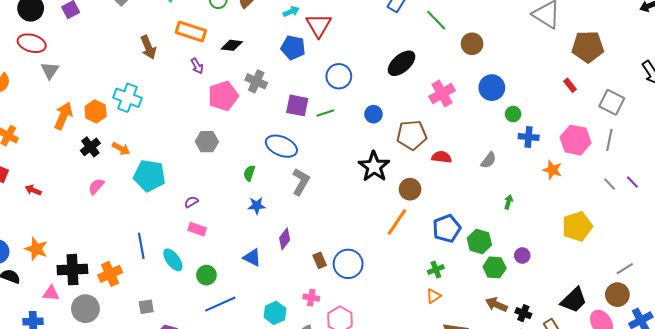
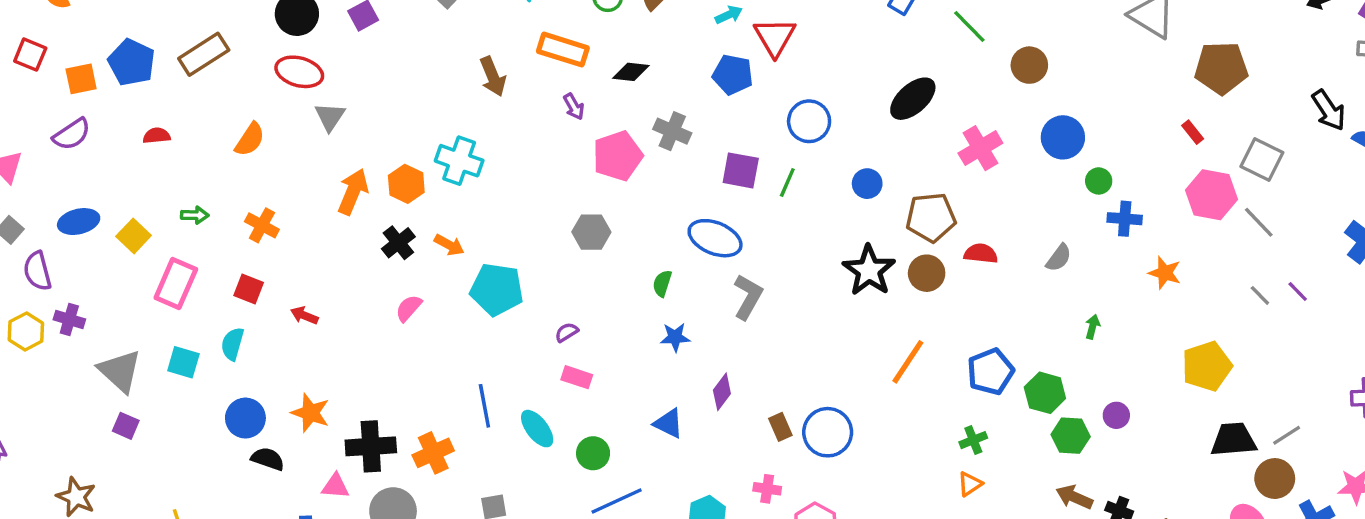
green line: (325, 113) -> (787, 183), turned -48
pink hexagon: (575, 140) -> (1212, 195), moved
gray line: (609, 140) -> (1259, 222), turned -55
brown circle: (410, 189) -> (927, 273), moved
black trapezoid: (574, 300) -> (1234, 440), moved, turned -140

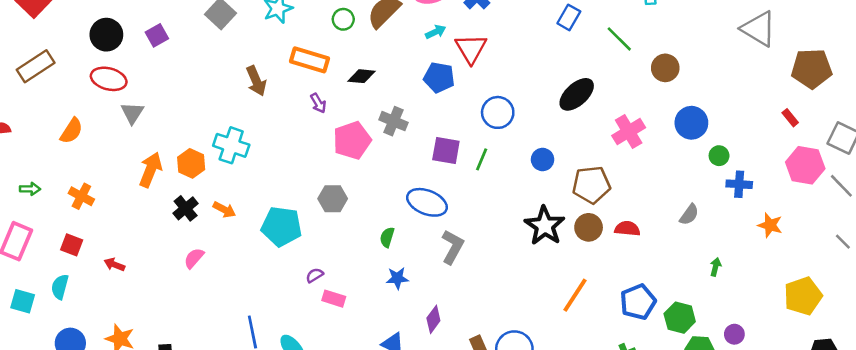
red semicircle: (981, 254) -> (627, 229), moved
cyan pentagon: (497, 289) -> (282, 226), moved
pink rectangle: (577, 377) -> (334, 299), moved

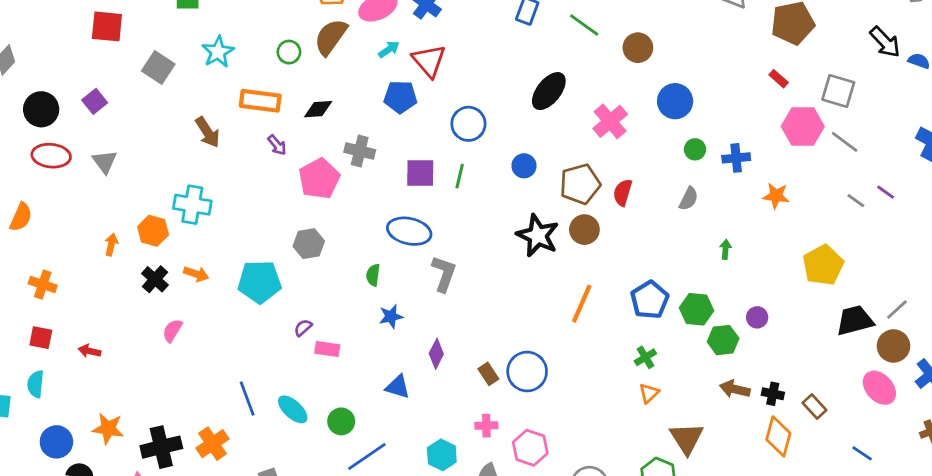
gray triangle: (132, 113) -> (105, 162), moved
green circle: (719, 156) -> (695, 149), moved
orange arrow: (151, 170) -> (111, 245), size x0.6
red semicircle: (627, 229) -> (623, 193), moved, turned -70

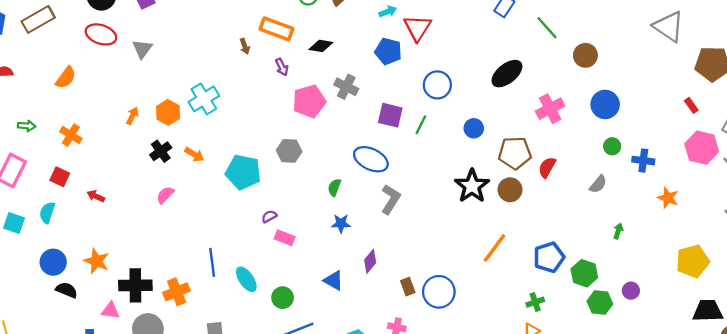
brown arrow: (208, 132) -> (245, 46), moved, size x0.6
cyan cross: (192, 205) -> (204, 99), turned 36

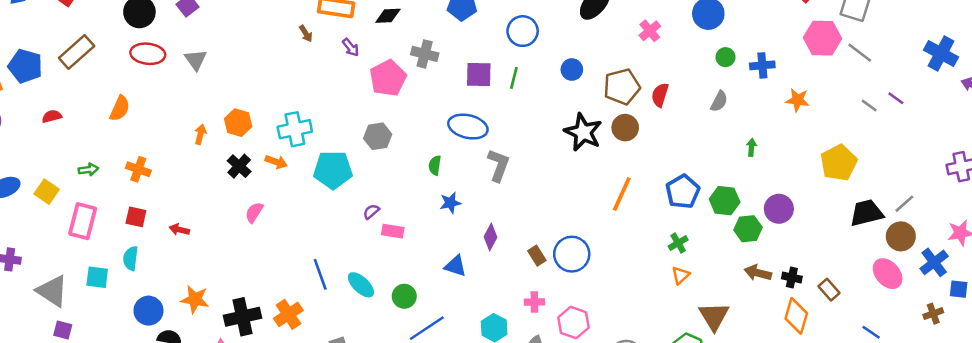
cyan cross: (204, 99) -> (295, 129), moved, turned 32
pink cross: (550, 109) -> (650, 31), size x0.7
purple circle: (631, 291) -> (779, 209), size x1.5

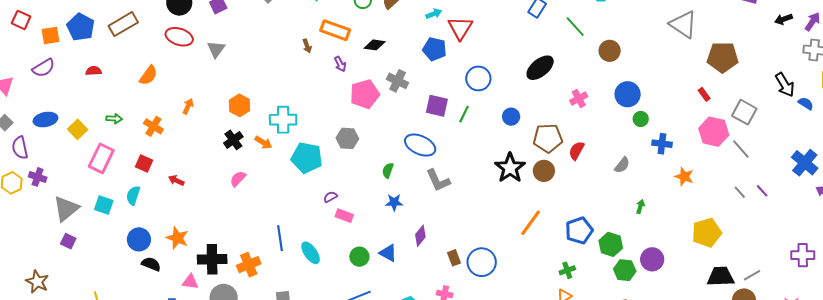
green circle: (726, 57) -> (641, 119), moved
orange arrow: (200, 134) -> (188, 106), moved
gray L-shape: (498, 165) -> (438, 180), turned 124
gray triangle: (52, 291) -> (66, 209), turned 36
green circle: (404, 296) -> (359, 257), moved

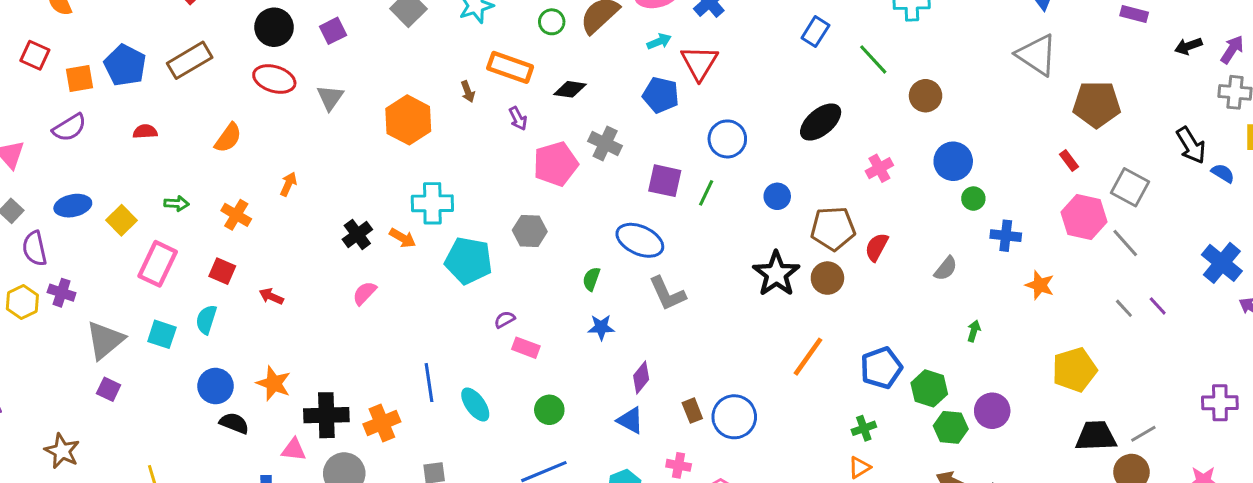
orange hexagon: (240, 105) -> (408, 120), moved, size x1.4
blue triangle: (388, 253) -> (630, 420), moved

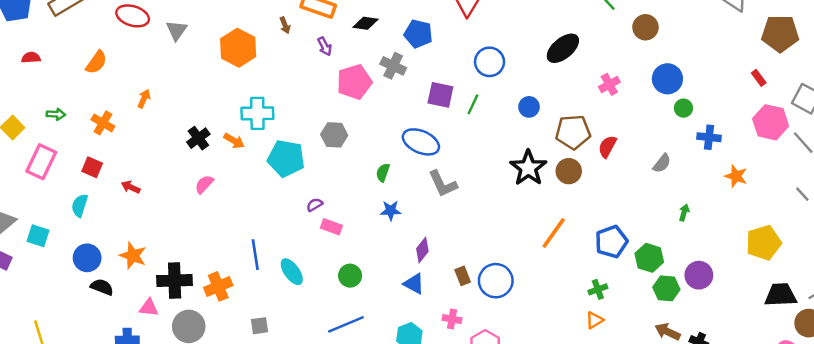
blue pentagon: (661, 95) -> (418, 34), moved
cyan square: (162, 334) -> (38, 236), moved

